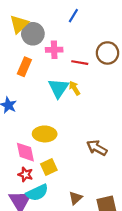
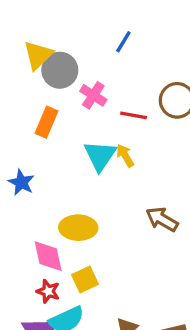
pink cross: (54, 50) -> (93, 95), turned 35
brown arrow: (97, 148) -> (162, 219), moved

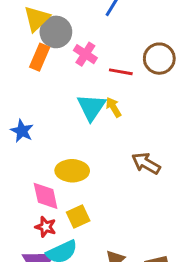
orange rectangle: (46, 122) -> (40, 57), moved

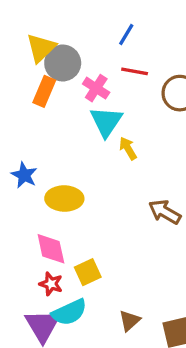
red line: (121, 72) -> (135, 71), moved
cyan triangle: (91, 107) -> (106, 122), moved
yellow ellipse: (72, 171) -> (64, 199), moved

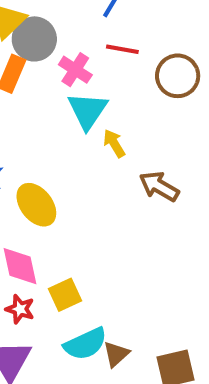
yellow ellipse: (64, 199) -> (36, 205), turned 51
brown arrow: (165, 212) -> (159, 186), moved
cyan semicircle: (69, 312) -> (85, 344), moved

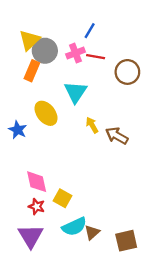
pink cross: (75, 70) -> (76, 53), moved, turned 36
yellow arrow: (114, 143) -> (92, 125), moved
yellow ellipse: (36, 205) -> (46, 113), moved
yellow square: (65, 295) -> (63, 198), turned -36

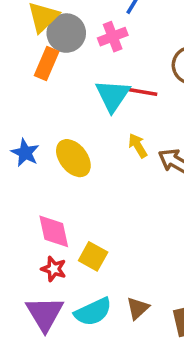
red line: (96, 57) -> (143, 92), moved
yellow ellipse: (46, 113) -> (73, 158), moved
cyan semicircle: (74, 227) -> (93, 312), moved

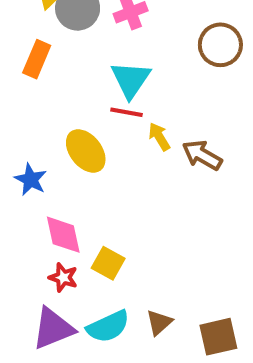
orange rectangle: (47, 63) -> (37, 59), moved
red line: (143, 92) -> (127, 112), moved
blue star: (25, 153) -> (31, 180), moved
purple triangle: (45, 314) -> (53, 329), turned 39

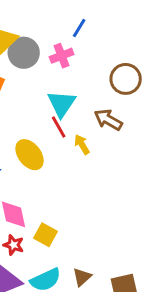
red line: (127, 112) -> (59, 127), turned 50
brown arrow: (202, 155) -> (108, 120), moved

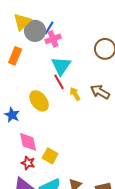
blue line: (79, 28) -> (49, 28), moved
pink cross: (62, 56) -> (53, 39), moved
brown arrow: (108, 120) -> (100, 92), moved

